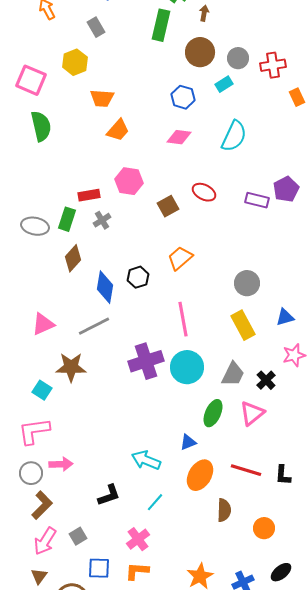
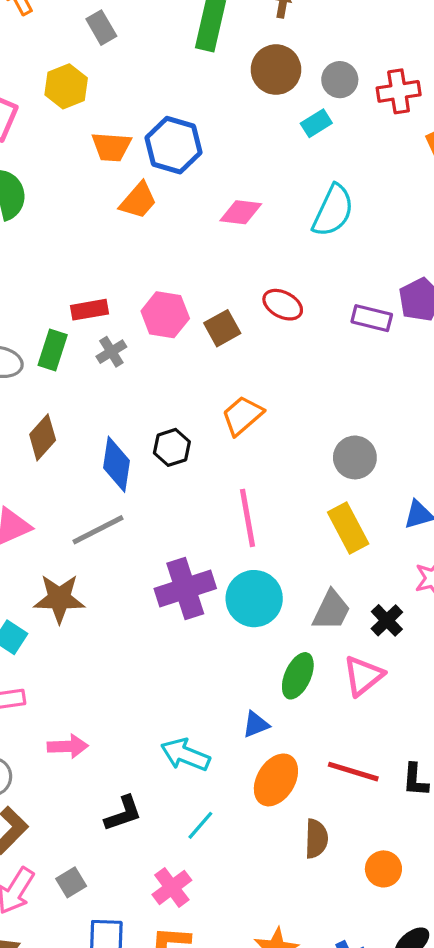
blue hexagon: (183, 97) -> (174, 145), moved, size x1.4
pink hexagon: (129, 181) -> (165, 315), moved
brown diamond: (73, 258) -> (43, 437), moved
pink arrow: (61, 464) -> (68, 746), moved

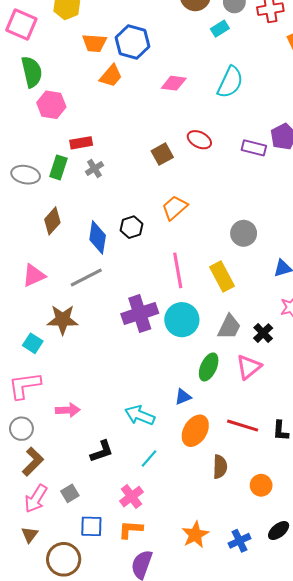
pink hexagon: (165, 315) -> (51, 105), moved
yellow rectangle: (348, 528) -> (222, 276), moved

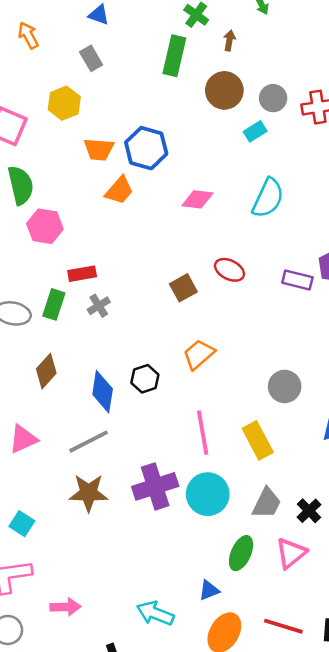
brown star: (63, 320) -> (89, 493), moved

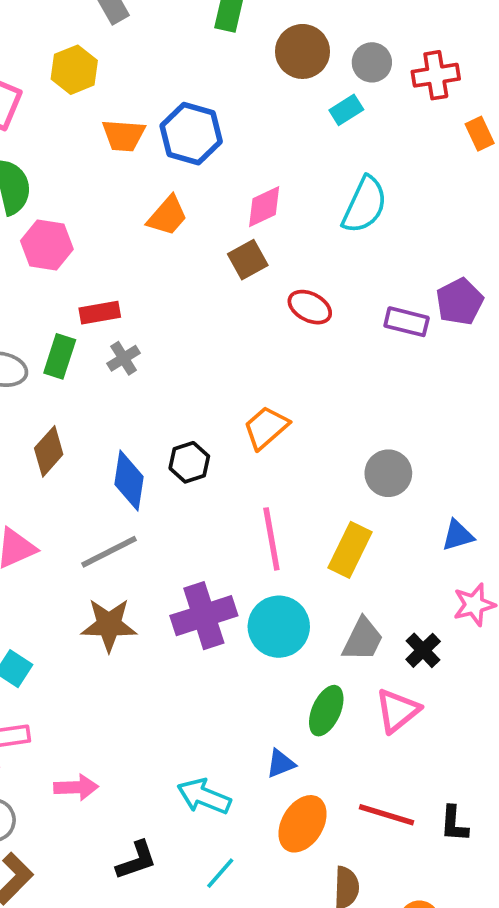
orange trapezoid: (119, 190) -> (167, 216), moved
pink diamond: (197, 199) -> (264, 207), turned -32
brown square: (183, 288) -> (248, 260), moved
yellow rectangle: (258, 440) -> (350, 550), turned 54

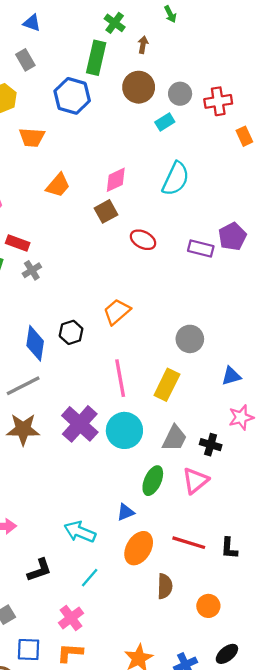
blue hexagon: (191, 134) -> (72, 96), moved
red rectangle: (100, 313) -> (18, 243), turned 30
purple cross: (204, 616) -> (80, 424), turned -30
black cross: (423, 650) -> (211, 445), turned -30

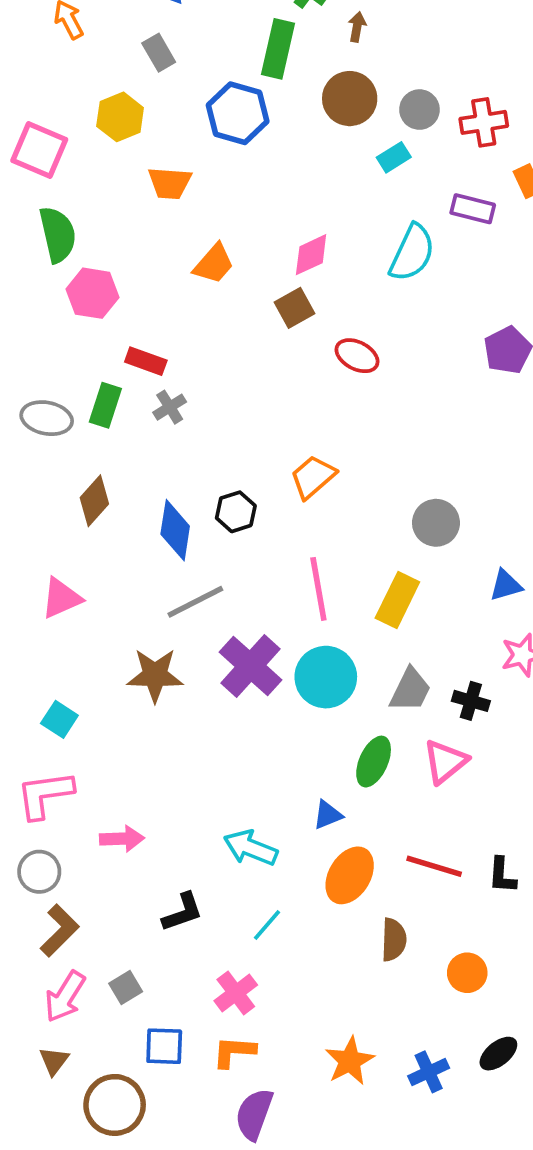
purple rectangle: (201, 248) -> (473, 209), moved
gray line: (23, 386) -> (195, 602), moved

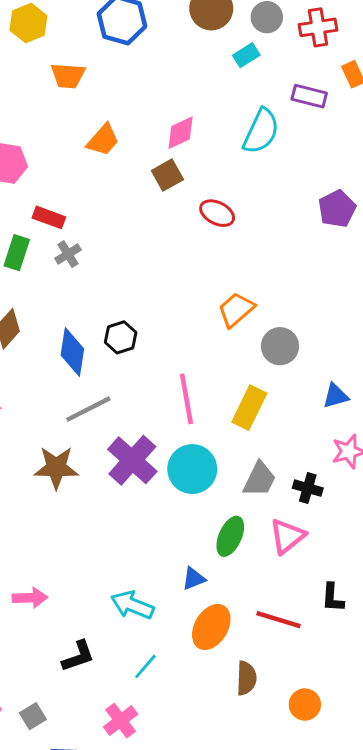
orange trapezoid: (313, 477) -> (236, 310), moved
black L-shape: (502, 875) -> (333, 598), moved

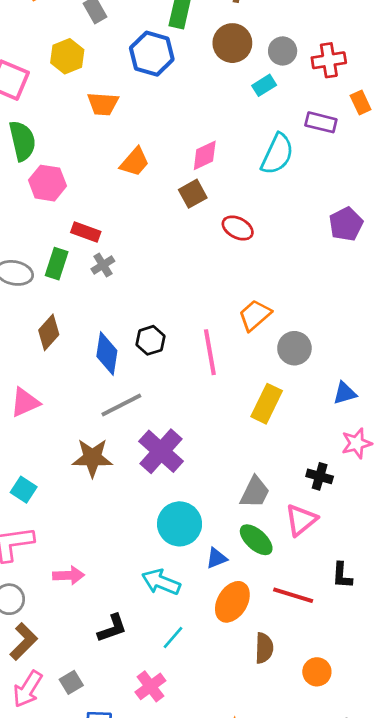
pink line: (186, 399) -> (210, 352), moved
cyan circle: (192, 469) -> (180, 524), moved
gray trapezoid: (260, 479) -> (255, 492), moved
green ellipse: (230, 536) -> (256, 540), moved, turned -72

